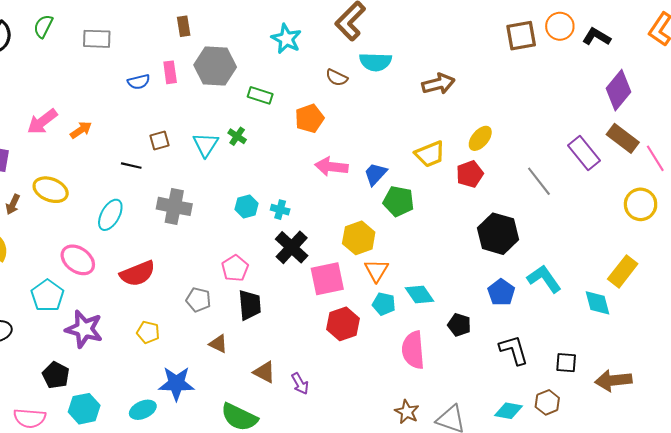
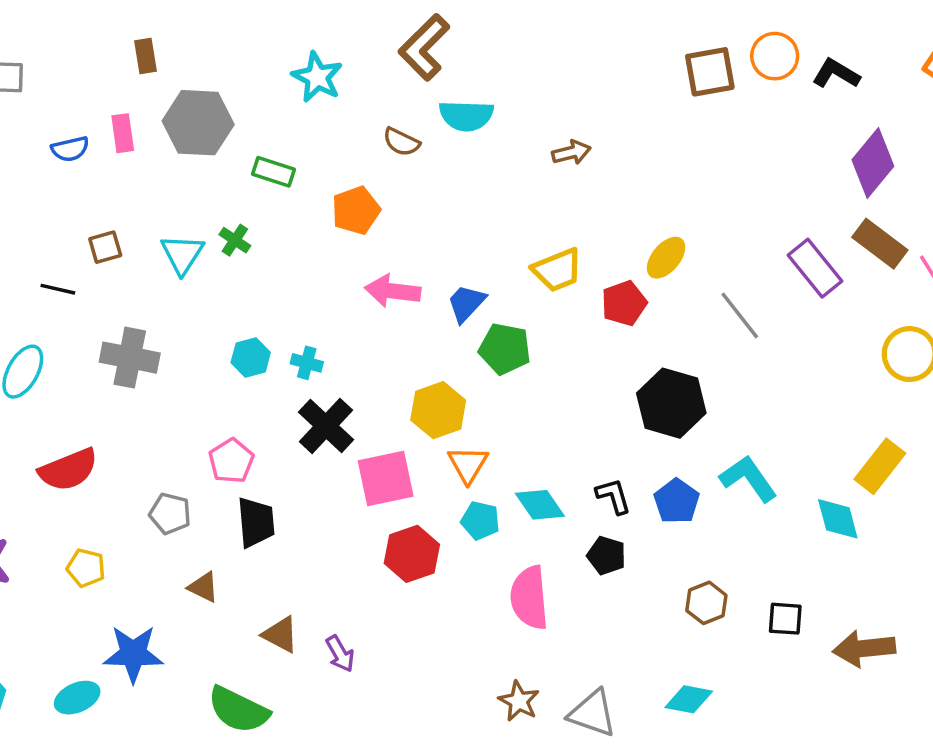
brown arrow: (438, 84) -> (571, 152), size x0.7
yellow ellipse: (480, 138) -> (666, 258), moved
black L-shape: (514, 350) -> (613, 496), moved, size x0.7
brown hexagon: (547, 402) -> (706, 603), moved

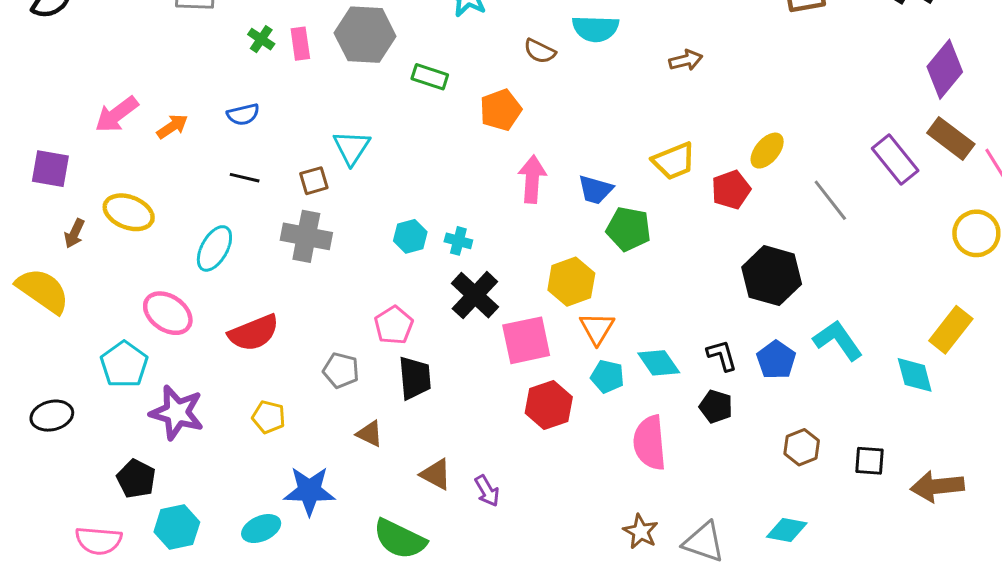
blue semicircle: (70, 149) -> (243, 114), moved
green cross: (235, 240) -> (261, 39), moved
brown square: (105, 247) -> (314, 181), moved
pink arrow: (393, 291) -> (532, 179), turned 87
blue trapezoid: (466, 303) -> (595, 190), turned -117

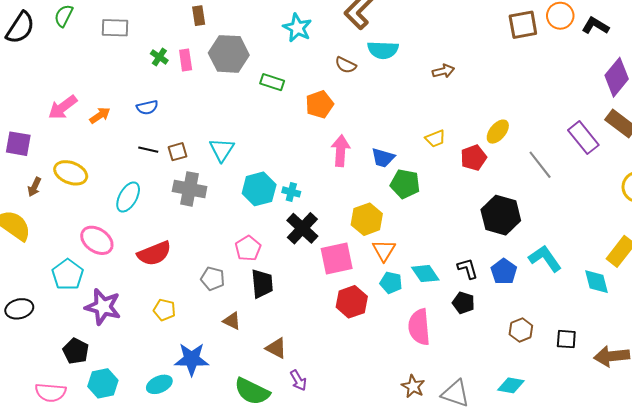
cyan triangle: (352, 148) -> (222, 150), moved
yellow trapezoid: (674, 161) -> (435, 139), size x0.7
brown square: (314, 181) -> (177, 152), moved
cyan hexagon: (410, 236) -> (259, 189), size x1.5
purple arrow: (487, 491) -> (298, 380), moved

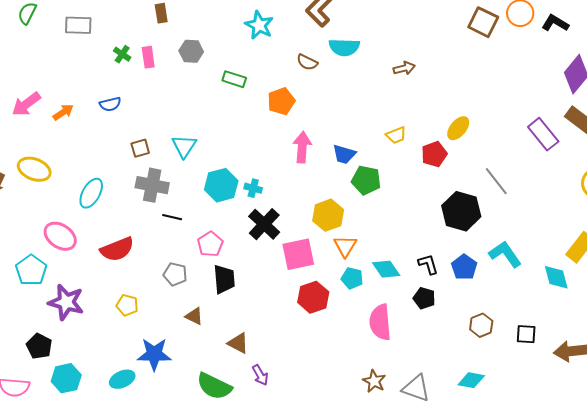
brown square: (523, 25) -> (483, 22), turned 36
gray hexagon: (229, 54) -> (191, 51), size x0.6
black line: (148, 150) -> (172, 217), moved
gray line: (540, 165) -> (496, 181), moved

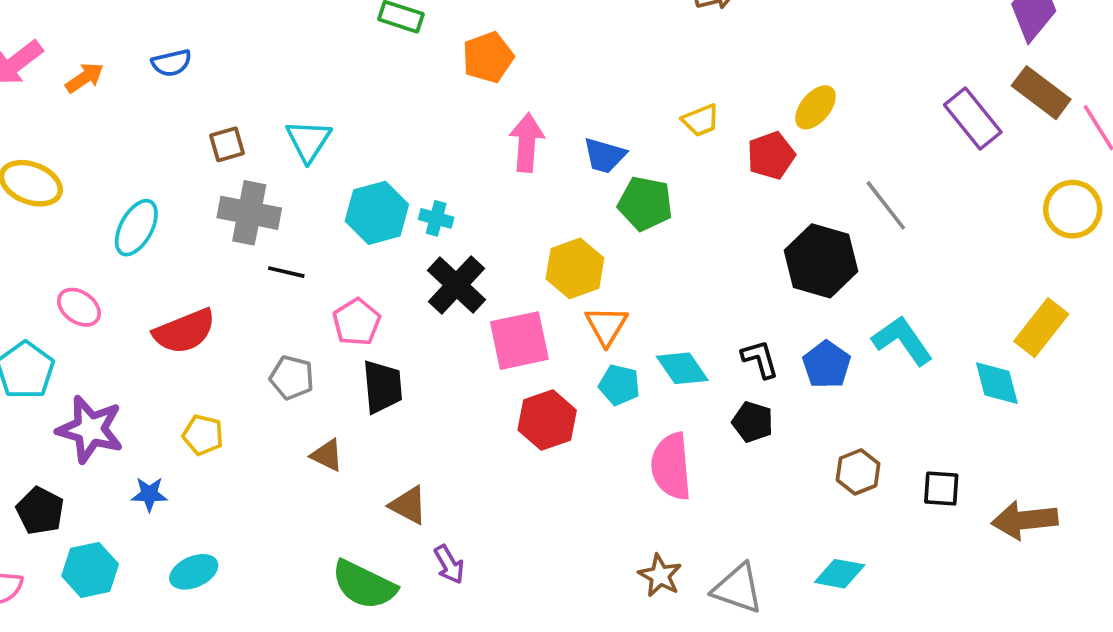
pink ellipse: (60, 236) -> (79, 307), size x0.7
blue star: (154, 354) -> (149, 494), moved, size x0.6

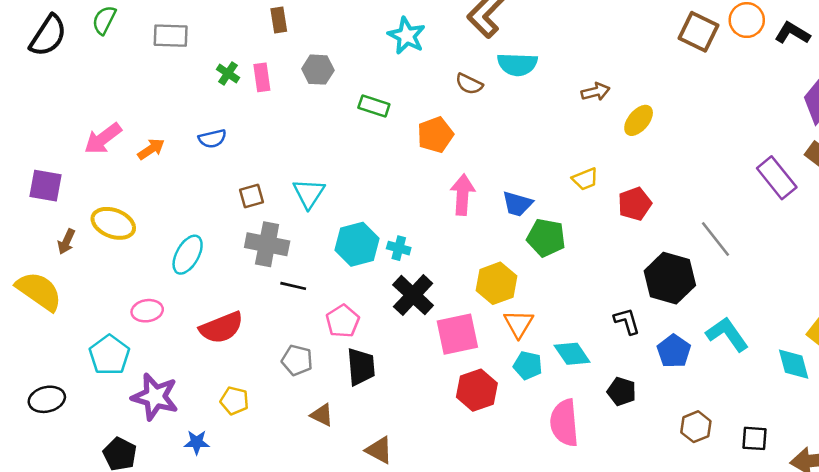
yellow ellipse: (815, 107) -> (639, 120), moved
pink ellipse: (79, 307) -> (147, 311), turned -44
black L-shape: (760, 359) -> (627, 321), moved

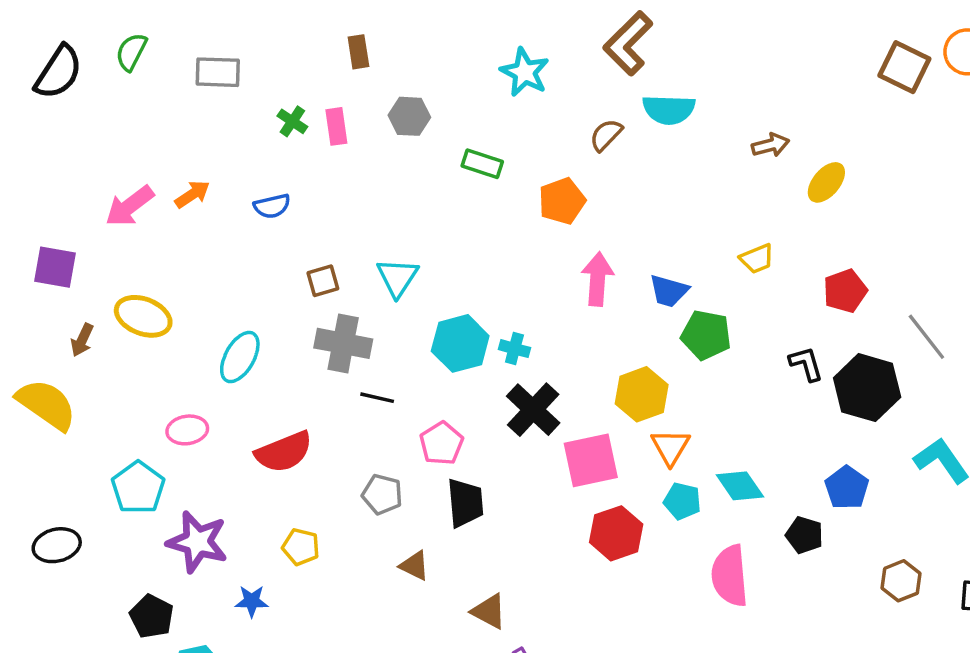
brown semicircle: (469, 84) -> (606, 135), turned 108
orange arrow: (151, 149) -> (192, 194), moved
red pentagon: (635, 204) -> (845, 291), moved
black L-shape: (627, 321) -> (806, 364), moved
blue pentagon: (674, 351) -> (847, 488), moved

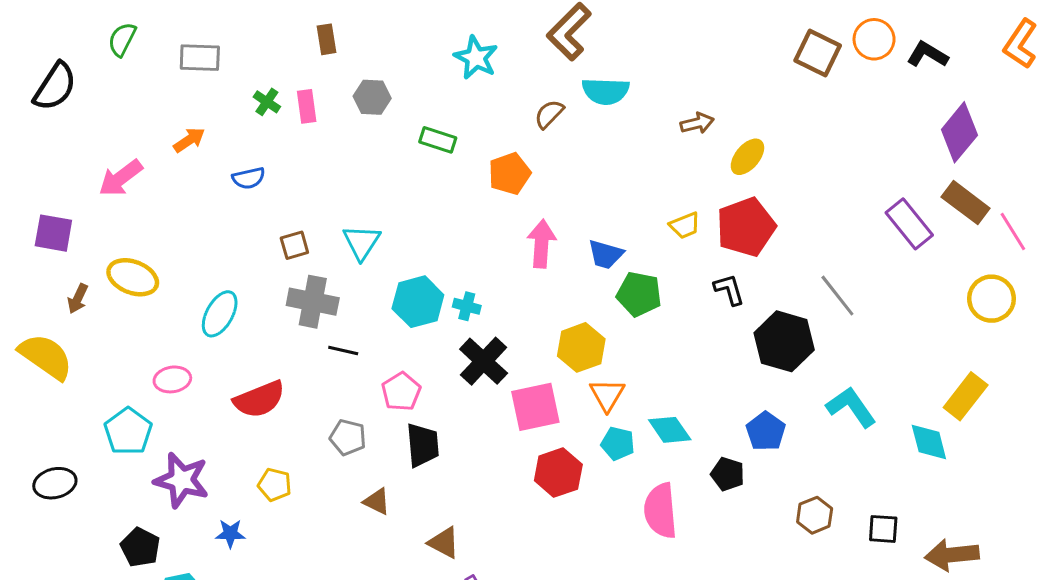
black semicircle: (58, 72) -> (55, 87), moved
orange arrow: (192, 194) -> (189, 140), moved
red pentagon: (845, 291) -> (746, 227), moved, size x1.5
black L-shape: (806, 364) -> (729, 289), moved

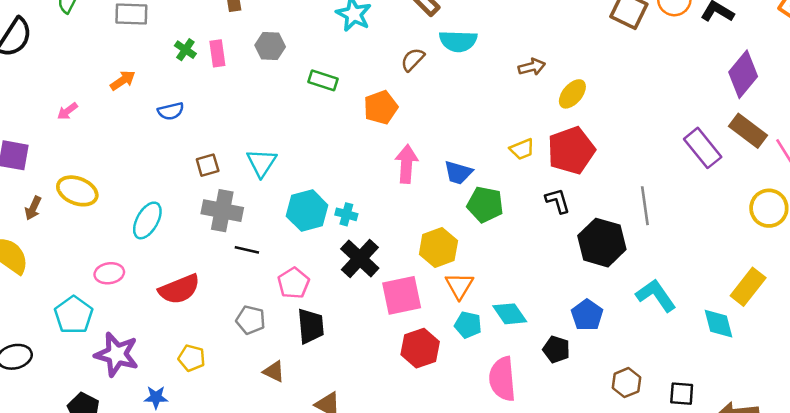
pink arrow: (121, 178) -> (67, 111), size x0.6
gray line: (837, 296) -> (645, 206), turned 30

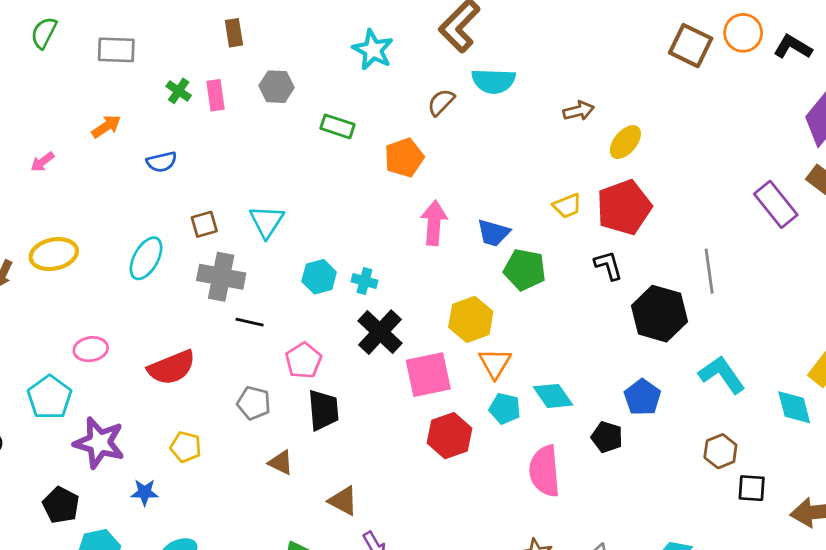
yellow ellipse: (77, 191) -> (54, 254), turned -33
cyan hexagon: (307, 211) -> (319, 277), size x0.7
cyan ellipse: (147, 220) -> (146, 258), moved
brown hexagon: (626, 383) -> (720, 451), moved

